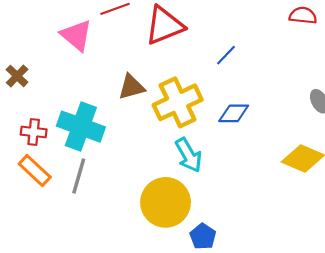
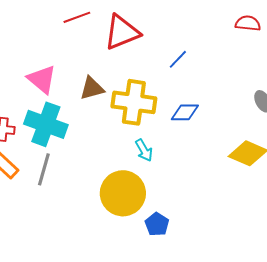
pink triangle: (76, 35) -> (42, 79), moved
yellow cross: (178, 102) -> (134, 102), turned 33
cyan arrow: (189, 155) -> (144, 150), size x0.7

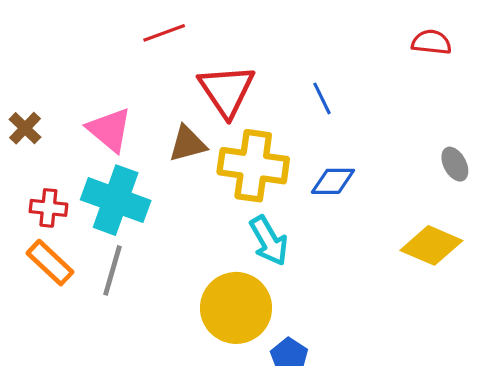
red triangle: (122, 32) -> (227, 91), moved, turned -42
blue line: (178, 59) -> (322, 98), turned -70
cyan arrow: (144, 150) -> (269, 241), size x1.4

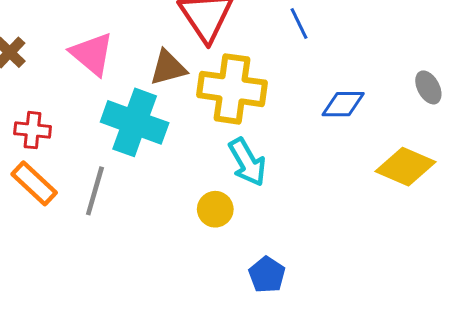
blue diamond: (333, 181) -> (343, 104), moved
cyan cross: (116, 200) -> (135, 122), moved
yellow circle: (236, 308) -> (215, 209), moved, size x0.5

